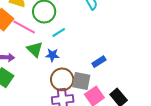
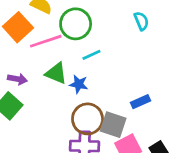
pink line: (24, 27) -> (46, 41), turned -55
green triangle: (35, 49) -> (56, 73), turned -30

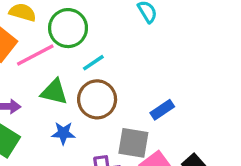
blue star: (79, 84) -> (63, 133), moved
brown circle: (88, 119) -> (97, 99), moved

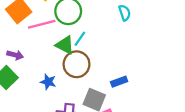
cyan line: (93, 63) -> (80, 39), turned -35
green triangle: (54, 92) -> (65, 45), moved

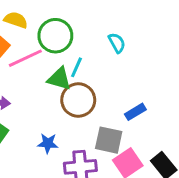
cyan semicircle: (125, 13) -> (117, 43), moved
blue star: (48, 82) -> (48, 143), moved

